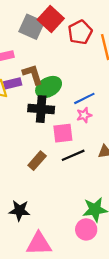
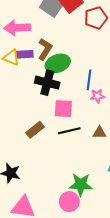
brown L-shape: (33, 74) -> (45, 49), turned 40
blue line: (84, 98) -> (89, 80), turned -66
pink star: (84, 115) -> (97, 96), moved

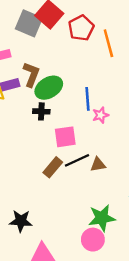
black cross: (47, 83) -> (41, 111), size x0.6
brown rectangle: (35, 130) -> (53, 167), moved
brown triangle: (99, 133) -> (98, 165), moved

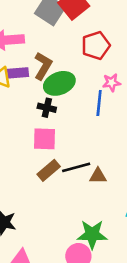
red pentagon: (81, 28) -> (96, 46), moved
pink star: (101, 115) -> (112, 83), moved
pink square: (65, 137) -> (44, 139), moved

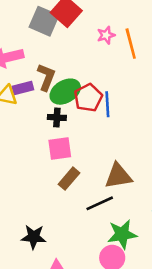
red pentagon: (96, 46) -> (88, 98), moved
pink star: (112, 83) -> (106, 35), moved
black line: (76, 167) -> (100, 203), moved
brown triangle: (98, 176) -> (118, 176), size x1.6

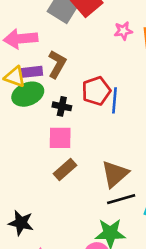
green ellipse: (65, 92) -> (28, 94), moved
brown triangle: (118, 176) -> (115, 174), turned -40
black line: (100, 203) -> (121, 199), moved

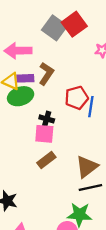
black cross: (62, 106) -> (47, 119), moved

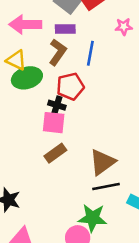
purple rectangle: (25, 78) -> (65, 29), moved
red pentagon: (77, 98) -> (70, 86), moved
blue line: (91, 107) -> (90, 53), moved

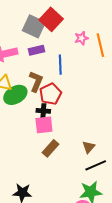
brown L-shape: (58, 52) -> (36, 81), moved
brown triangle: (102, 162) -> (89, 147), size x0.6

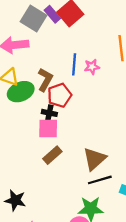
gray square: (34, 26) -> (34, 19), moved
pink star: (81, 38) -> (92, 67), moved
purple rectangle: (37, 50) -> (52, 14), moved, turned 56
brown triangle: (89, 147) -> (94, 159), size x1.6

